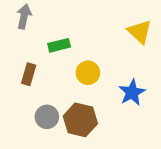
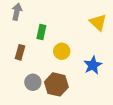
green rectangle: (59, 45) -> (41, 32), turned -64

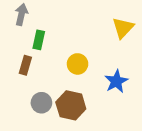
yellow triangle: (98, 22) -> (123, 28), turned 30
green rectangle: (41, 32) -> (39, 40), moved

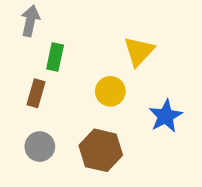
yellow triangle: (123, 28) -> (139, 51), moved
gray circle: (41, 103) -> (40, 147), moved

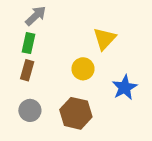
gray arrow: (30, 21) -> (36, 16), moved, turned 35
green rectangle: (55, 57) -> (29, 43), moved

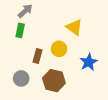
yellow triangle: (105, 39) -> (74, 27), turned -36
brown rectangle: (27, 70) -> (38, 56), moved

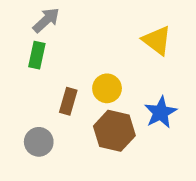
yellow triangle: (74, 27) -> (157, 40), moved
brown hexagon: (54, 81) -> (114, 131), moved

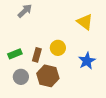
green rectangle: (37, 55) -> (15, 54), moved, turned 56
brown hexagon: (114, 131) -> (48, 76), moved

